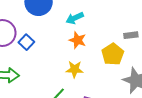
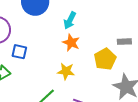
cyan arrow: (75, 18) -> (70, 20), turned -42
blue square: (26, 42) -> (19, 52), moved, turned -35

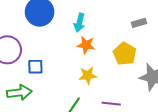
gray rectangle: (124, 42) -> (139, 23), moved

